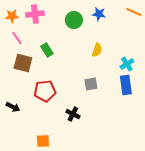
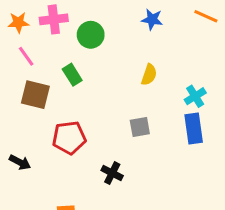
green circle: (74, 20) -> (91, 35), moved

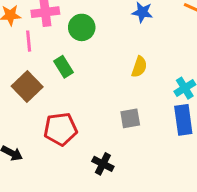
pink line: (26, 56) -> (29, 41), moved, turned 30
brown square: (35, 95) -> (27, 87), turned 32

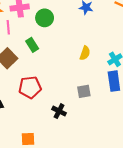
yellow semicircle: (139, 67) -> (85, 53), moved
gray square: (130, 118) -> (84, 91), moved

